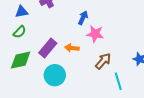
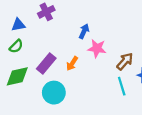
orange arrow: (72, 48) -> (72, 64), turned -64
brown arrow: (103, 61) -> (125, 61), moved
cyan line: (118, 81) -> (122, 86), moved

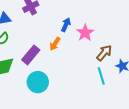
pink star: (97, 48) -> (85, 33), moved, turned 30
orange arrow: (72, 64) -> (55, 44), moved

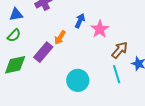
orange arrow: (55, 44) -> (60, 37), moved
cyan circle: (38, 82) -> (78, 80), moved

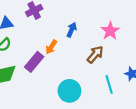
pink star: (100, 29) -> (110, 31), moved
brown arrow: (120, 50) -> (95, 54), moved

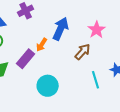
blue arrow: (72, 30) -> (61, 29), size x1.6
cyan circle: (69, 91) -> (48, 86), moved

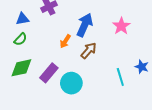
brown arrow: (83, 52) -> (89, 50), moved
purple rectangle: (26, 59) -> (49, 73), moved

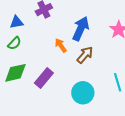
orange arrow: (65, 41) -> (61, 45), turned 112
cyan circle: (71, 83) -> (83, 93), moved

